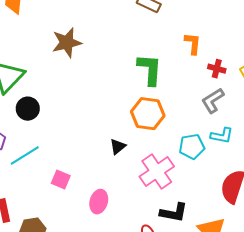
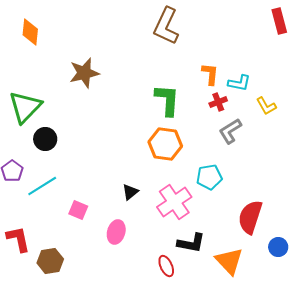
red cross: (217, 69) -> (218, 102), moved, turned -36
cyan L-shape: (222, 136) -> (239, 83), moved
black triangle: (118, 147) -> (130, 192), moved

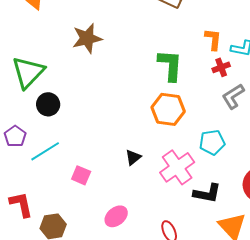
pink ellipse: (116, 232) -> (116, 216), moved, turned 35
black L-shape: (191, 243) -> (207, 193), moved

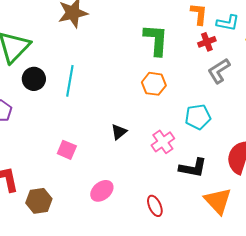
orange hexagon: (168, 109) -> (154, 84), size x0.7
cyan line: (45, 151) -> (70, 81), moved, turned -48
pink cross: (177, 167) -> (163, 142), size x0.7

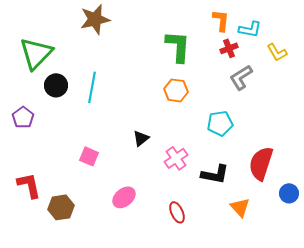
pink cross: (163, 142) -> (176, 158), moved
orange triangle: (218, 201) -> (240, 207), size x0.7

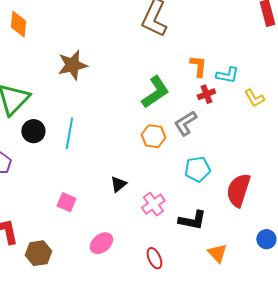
green L-shape: (178, 46) -> (155, 92), turned 52
gray L-shape: (241, 77) -> (185, 123), moved
red semicircle: (261, 163) -> (238, 190), moved

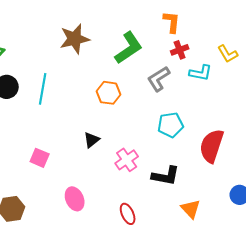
brown star: (72, 65) -> (75, 39), moved
cyan L-shape: (227, 75) -> (201, 73), moved
orange hexagon: (153, 136) -> (109, 93), moved
pink ellipse: (101, 243) -> (75, 199), turned -75

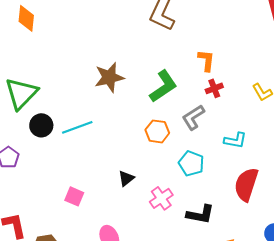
cyan L-shape: (201, 73) -> (235, 140), moved
cyan line: (43, 89) -> (77, 127), turned 60
orange hexagon: (109, 93) -> (157, 131), moved
cyan pentagon: (171, 125) -> (191, 163), moved, turned 30

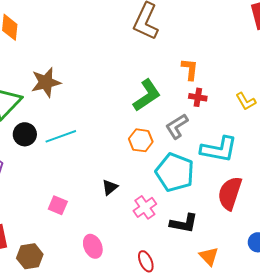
brown star: (109, 77) -> (46, 82), moved
red cross: (214, 88) -> (198, 97), turned 30
cyan L-shape: (235, 140) -> (219, 149), size x1.6
cyan pentagon: (191, 163) -> (175, 172), size x1.5

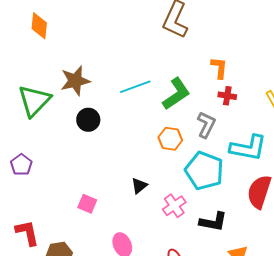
gray L-shape: (177, 126) -> (206, 125), turned 148
black circle: (25, 134) -> (88, 120), moved
cyan line: (61, 136) -> (135, 87), moved

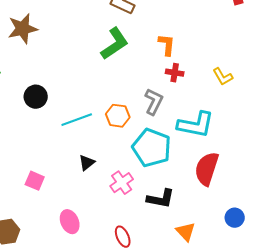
brown star: (75, 81) -> (23, 29), moved
cyan line: (135, 87) -> (77, 120), moved
green L-shape: (176, 94) -> (115, 44), moved

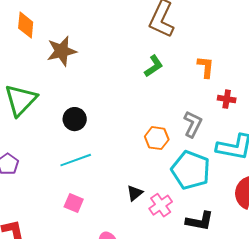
green L-shape: (115, 44) -> (154, 66), size x0.7
red cross: (175, 73) -> (227, 99), moved
cyan line: (77, 120) -> (76, 160), moved
black triangle: (87, 163) -> (135, 193), moved

